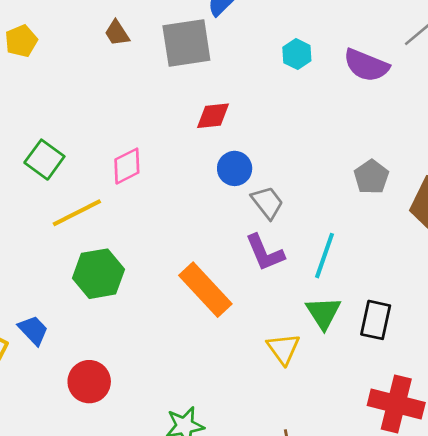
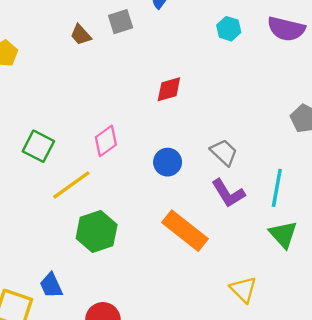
gray square: (186, 43) -> (121, 22), moved, size x0.6
blue circle: (235, 168) -> (168, 162), moved
blue trapezoid: (33, 330) -> (51, 285), turned -152
yellow triangle: (283, 349) -> (243, 289), moved

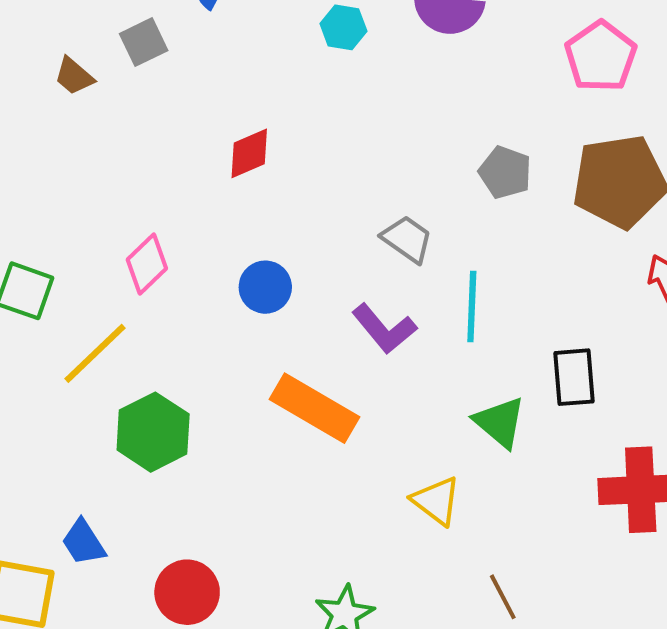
gray trapezoid: (224, 152) -> (407, 239), moved
green triangle: (283, 234) -> (500, 422), moved

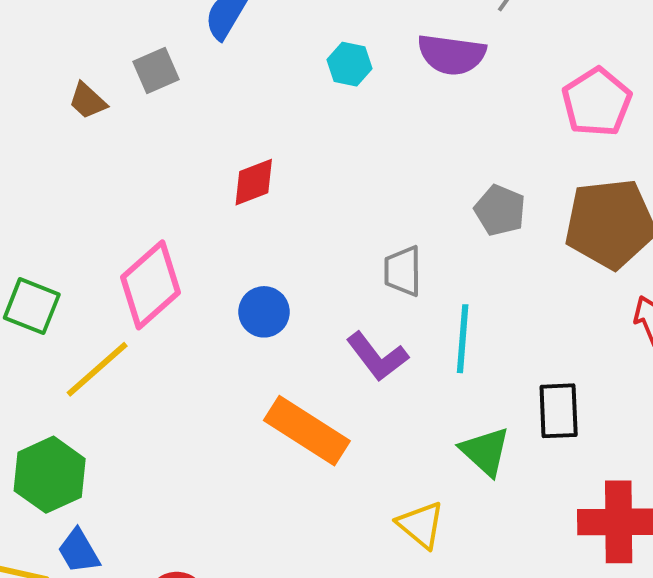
gray trapezoid: (407, 239) -> (403, 271), turned -128
pink diamond: (147, 264) -> (151, 285), size x1.5
green hexagon: (153, 432) -> (50, 475), moved

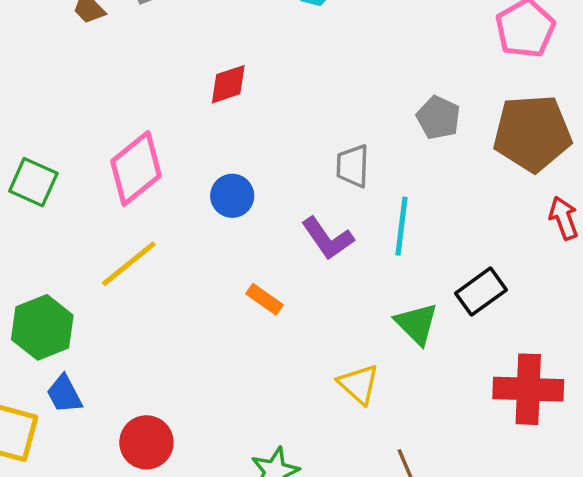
yellow line: (97, 369) -> (129, 264), moved
black rectangle: (559, 411) -> (481, 292), turned 54
orange rectangle: (307, 431) -> (265, 299), size x0.5

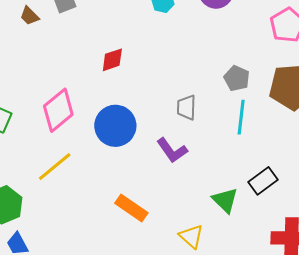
blue circle: (232, 196) -> (115, 126), size x1.6
cyan line: (401, 226) -> (241, 117), moved
orange rectangle: (265, 299) -> (131, 208), moved, size x1.5

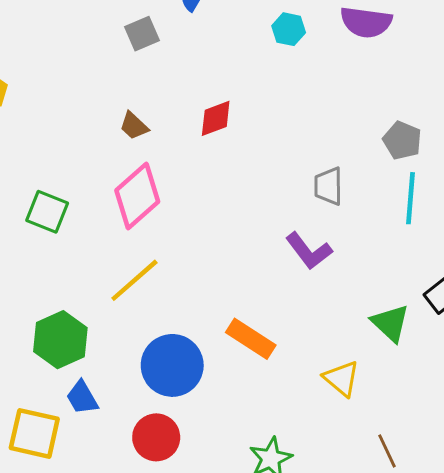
brown trapezoid: (29, 16) -> (134, 126), moved
blue circle: (115, 126) -> (172, 365), moved

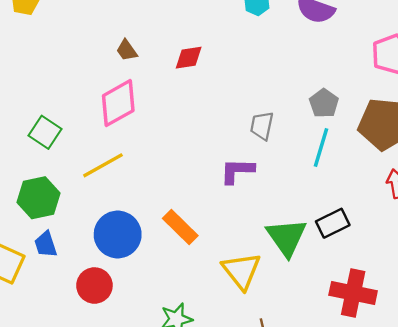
green square: (47, 212) -> (45, 132), moved
purple L-shape: (309, 251) -> (237, 171), turned 117
green triangle: (390, 323) -> (286, 237), size x1.4
yellow triangle: (341, 379) -> (241, 271), size x1.4

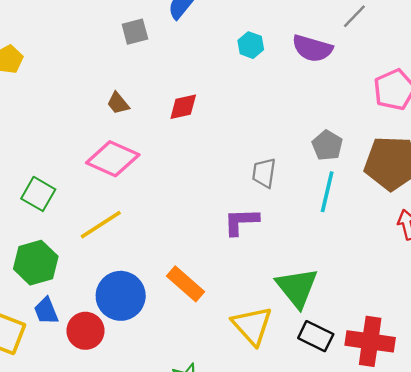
pink diamond: (118, 103) -> (113, 159), turned 57
black rectangle: (333, 223) -> (316, 336), moved, turned 56
red circle: (94, 286) -> (85, 331), moved

